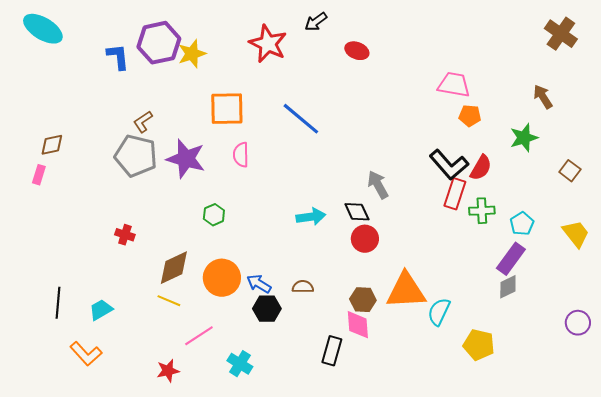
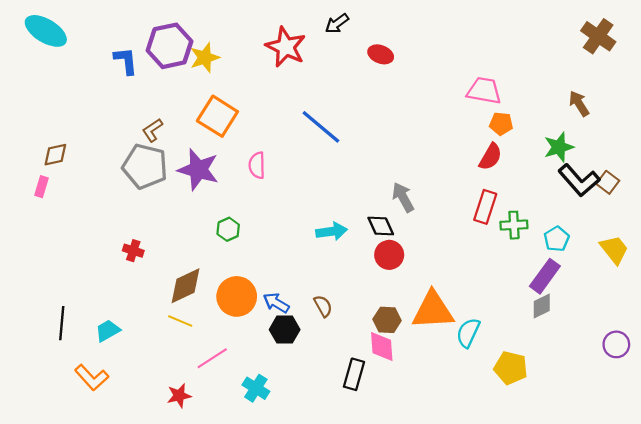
orange square: (227, 109) -> (217, 116), moved, turned 33
black L-shape: (449, 165) -> (579, 180), moved
red semicircle: (481, 168) -> (490, 157), moved
brown semicircle: (303, 287) -> (323, 306), turned 60

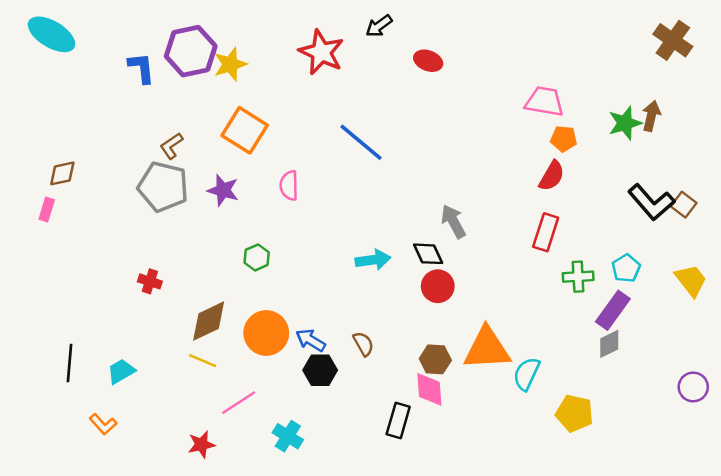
brown arrow: (579, 103) -> (651, 116), turned 45
green star: (559, 147) -> (625, 123), moved
purple star: (198, 170) -> (223, 190), size x0.7
green cross: (514, 225) -> (578, 277), moved
orange L-shape: (92, 378) -> (103, 424), size x0.7

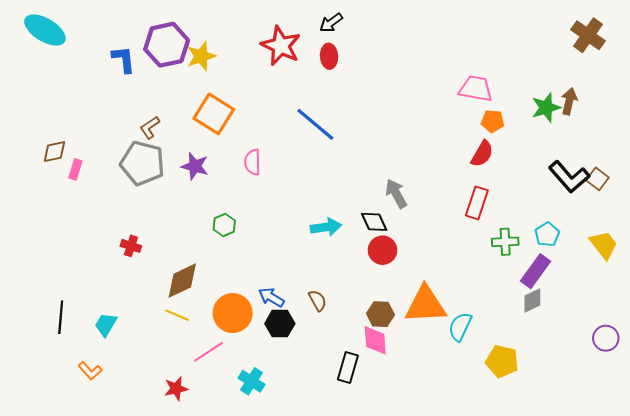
red ellipse: (428, 61) -> (329, 56), moved, turned 65
pink rectangle: (47, 209) -> (75, 169), moved
orange circle: (266, 333) -> (233, 313), moved
cyan trapezoid: (121, 371) -> (106, 325), turned -30

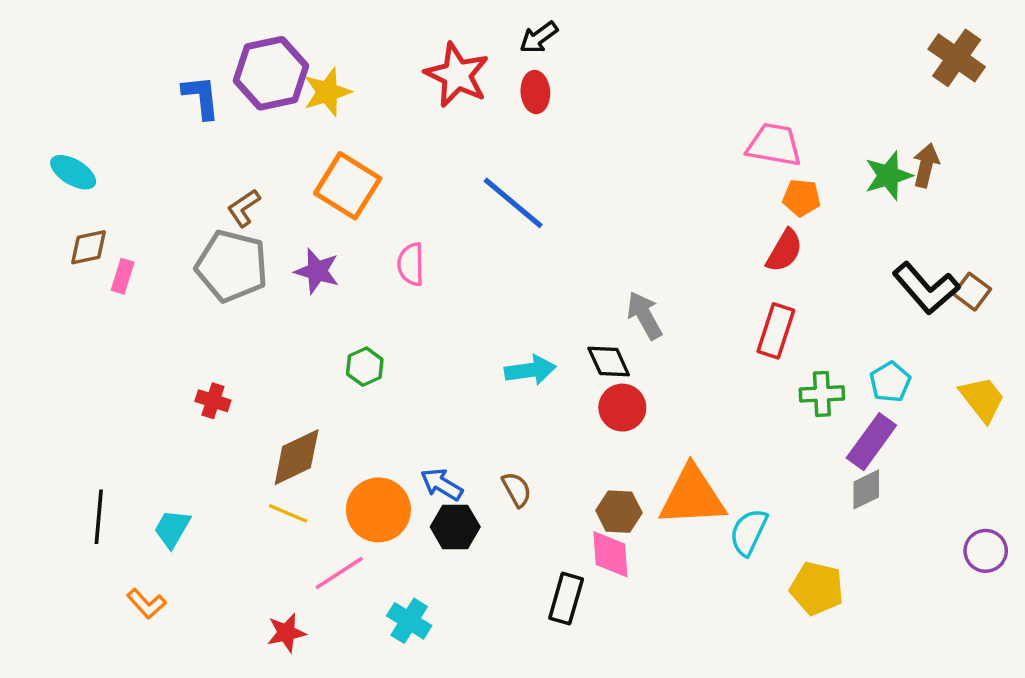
cyan ellipse: (45, 30) -> (73, 172), moved, size x0.7

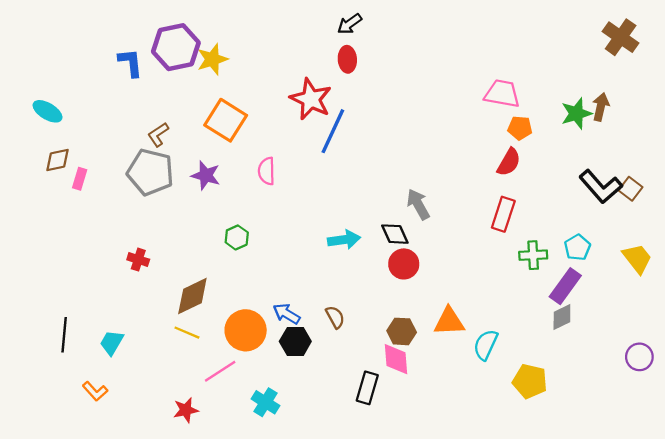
red star: (457, 75) -> (311, 99), moved
blue line: (513, 203) -> (333, 131), turned 75
orange triangle: (692, 496) -> (449, 322), size x0.7

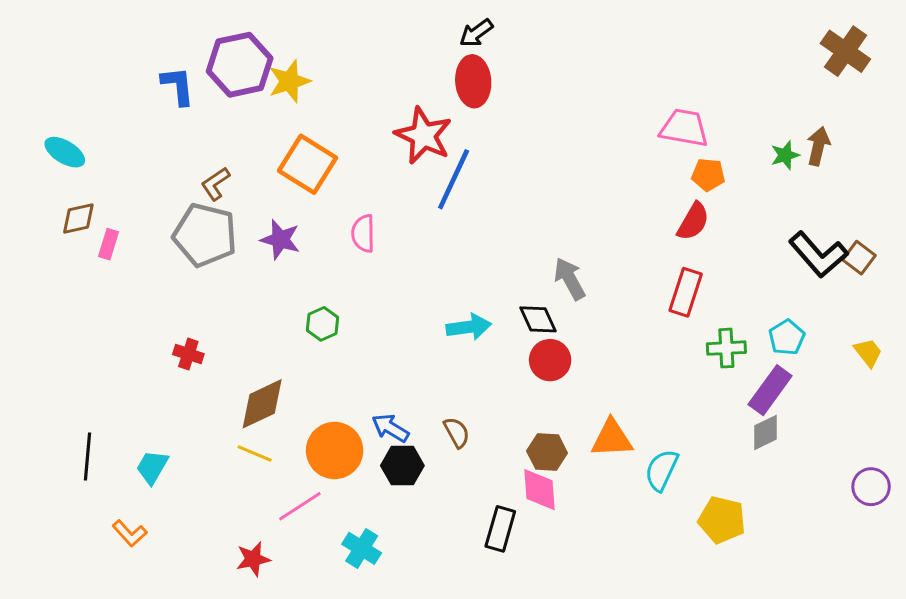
red ellipse: (347, 59) -> (473, 81), size x1.4
green star: (576, 114) -> (785, 155), size x0.7
yellow trapezoid: (637, 258) -> (868, 353), size x0.7

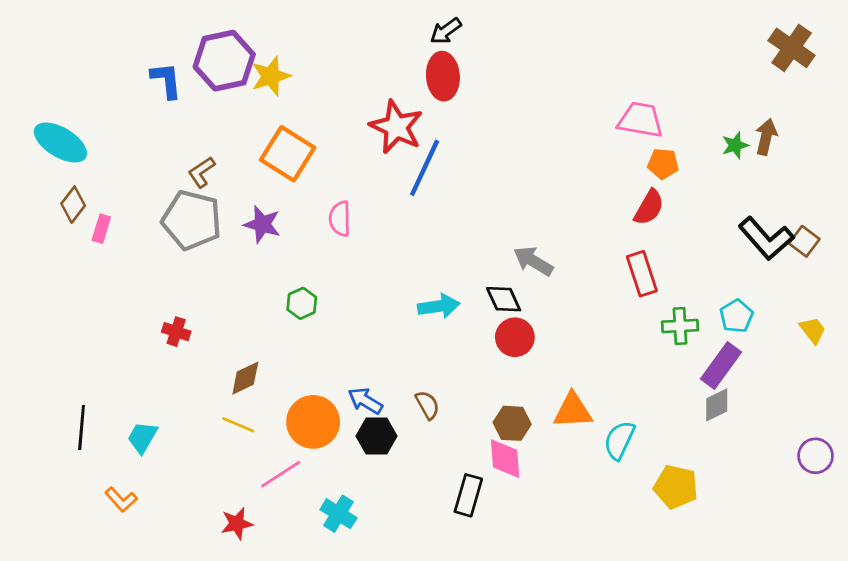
cyan ellipse: (65, 152) -> (60, 142), size x1.4
brown diamond: (78, 218) -> (73, 205), turned -40
gray arrow: (570, 279) -> (533, 261), turned -30
red rectangle: (686, 292) -> (642, 274), turned -36
brown diamond: (262, 404) -> (245, 378), size x0.7

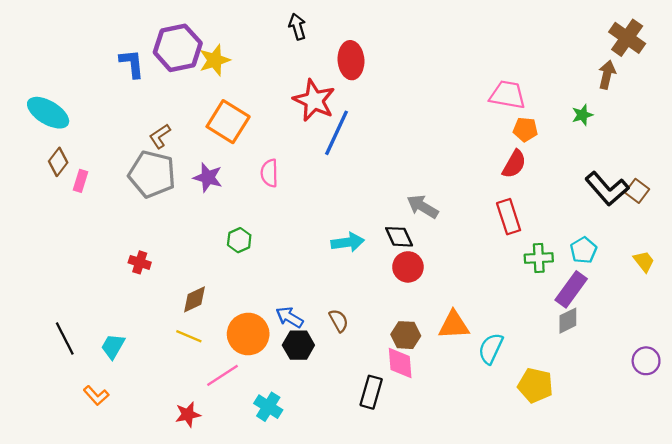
black arrow: (446, 31) -> (297, 27), moved, turned 110
brown arrow: (766, 137) -> (607, 75), moved
black line: (82, 428) -> (65, 338), turned -32

